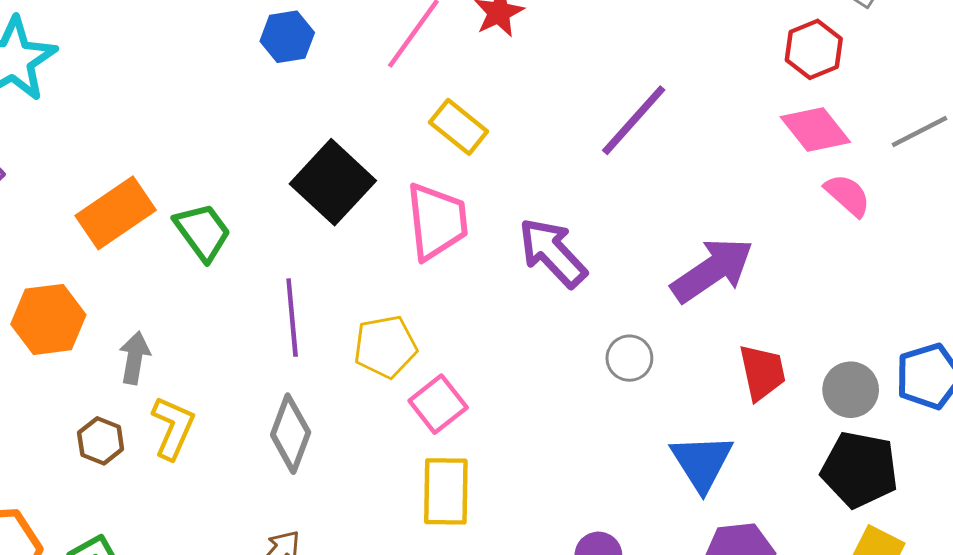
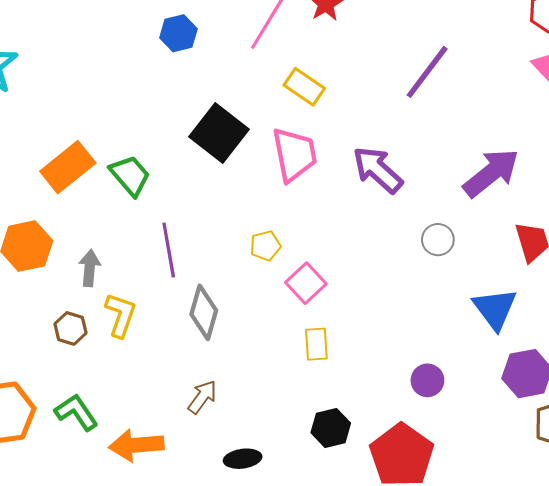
purple line: (292, 318) -> (169, 250), moved
yellow pentagon: (385, 347) -> (265, 246), size x0.7
yellow rectangle: (446, 491) -> (316, 344), size x0.7

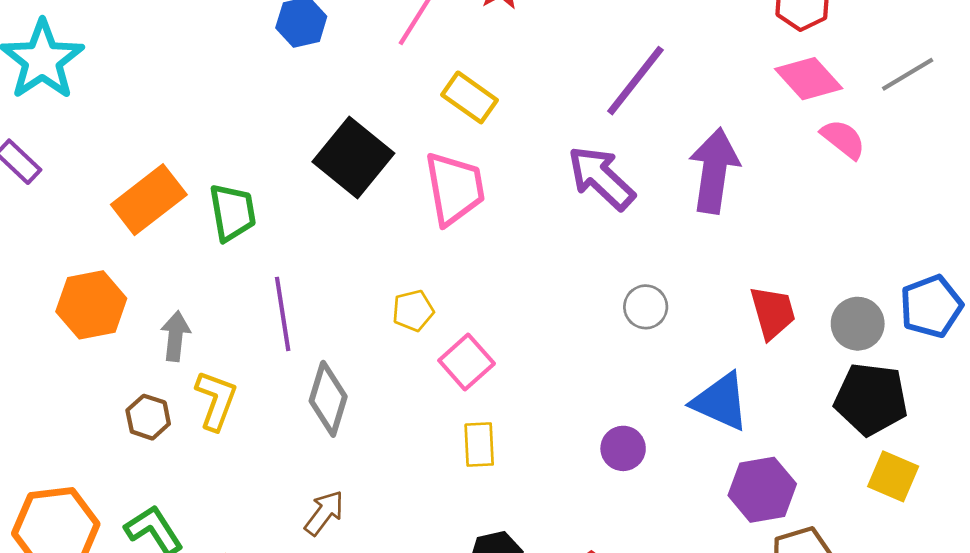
purple arrow: (378, 170) -> (601, 178), moved
purple arrow: (491, 173) -> (714, 171), moved, turned -44
green trapezoid: (130, 175) -> (233, 212), turned 30
blue triangle: (495, 309) -> (721, 402), turned -30
purple circle: (427, 380) -> (623, 448), moved

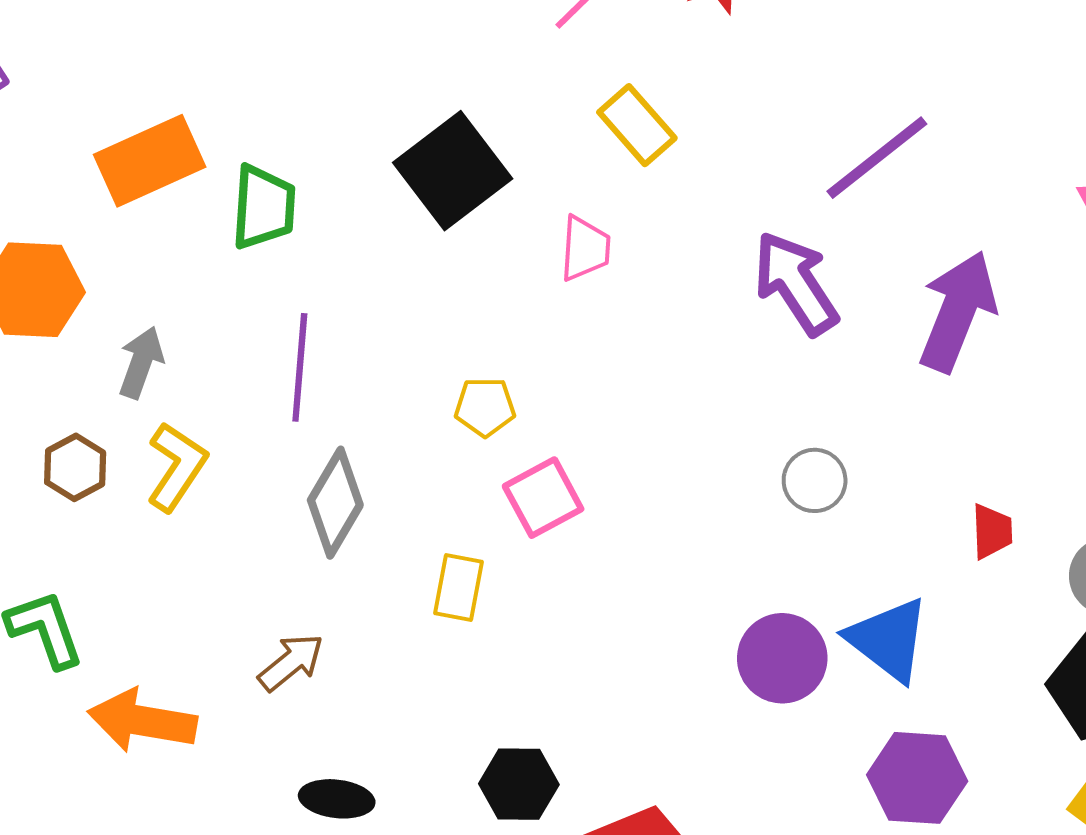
pink trapezoid: (455, 188) -> (585, 249), size x0.6
red trapezoid: (773, 312) -> (992, 531), size x0.7
yellow rectangle: (479, 445) -> (458, 588), moved
purple circle: (623, 448) -> (782, 658), moved, size x1.4

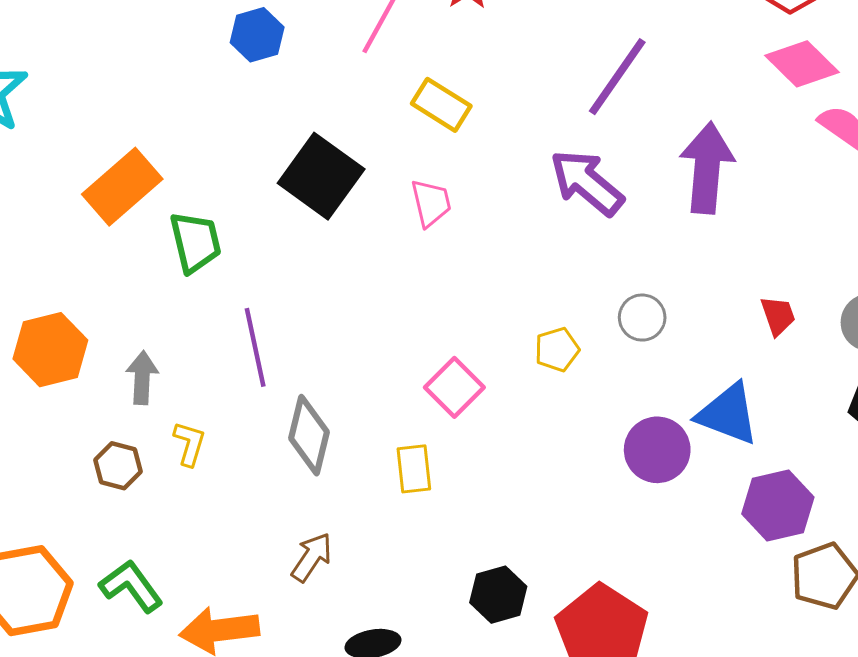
orange rectangle: (150, 161) -> (122, 187), moved
yellow pentagon: (485, 407) -> (557, 350), moved
yellow L-shape: (177, 467) -> (189, 444), size x0.7

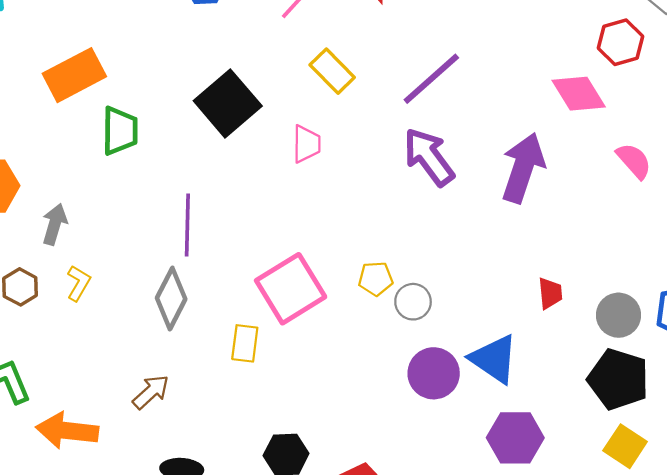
pink diamond: (802, 64) -> (579, 94), moved
purple line: (617, 77) -> (431, 79), moved
gray circle: (642, 318) -> (413, 302), moved
purple line: (255, 347) -> (187, 225), moved
pink square: (454, 387) -> (291, 289), size x1.5

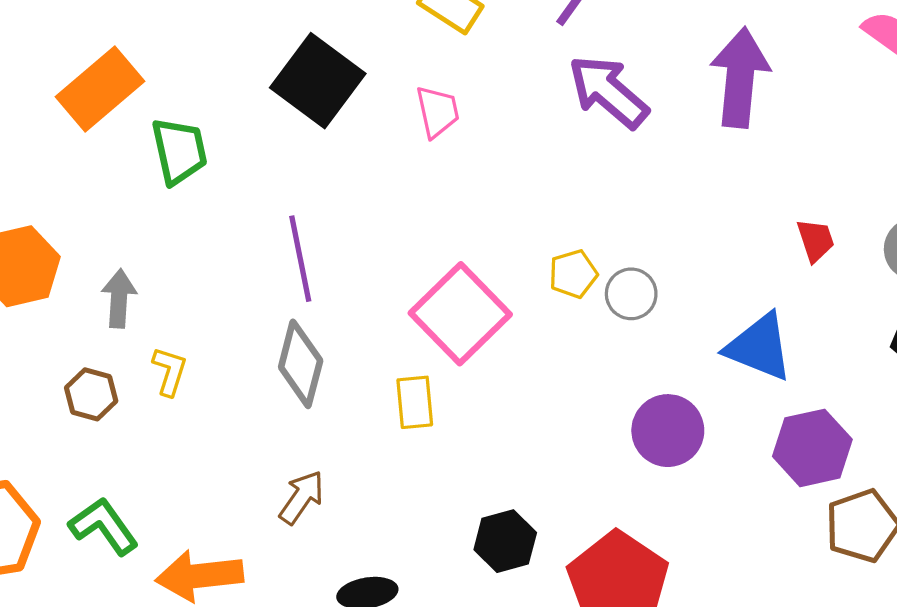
purple circle: (434, 373) -> (668, 431), moved

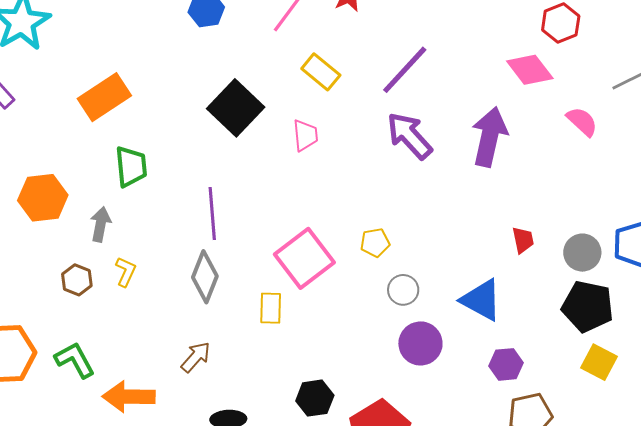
green trapezoid: (179, 151) -> (131, 167), moved
gray circle: (631, 294) -> (403, 290), moved
purple hexagon: (812, 448) -> (506, 364), size x0.7

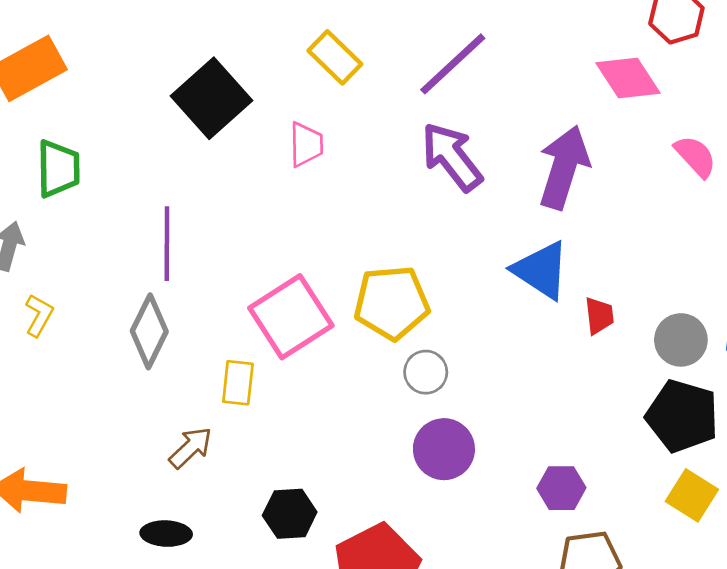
yellow pentagon: (375, 243) -> (392, 303), size x1.8
blue triangle: (481, 300) -> (541, 270), moved
brown arrow: (196, 357) -> (191, 448), moved

